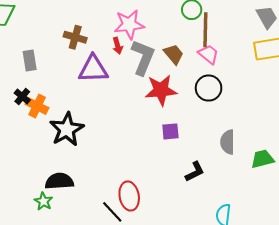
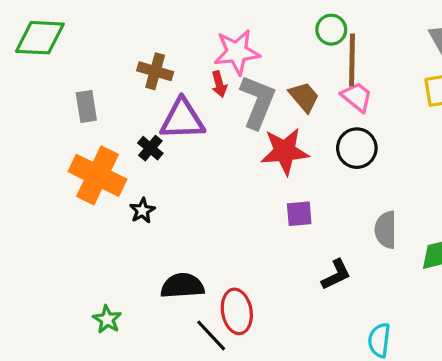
black cross: (22, 96) -> (150, 148), moved
orange cross: (37, 106) -> (98, 175), size x1.6
black star: (67, 129) -> (142, 211), size x0.5
black semicircle: (59, 181) -> (182, 286), moved

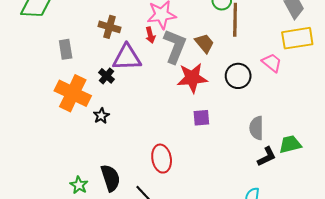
pink trapezoid: (357, 97) -> (272, 63), moved
black L-shape: (336, 275) -> (267, 157), moved
black semicircle: (182, 286) -> (111, 178), moved, turned 76
red ellipse: (237, 311) -> (162, 159), moved

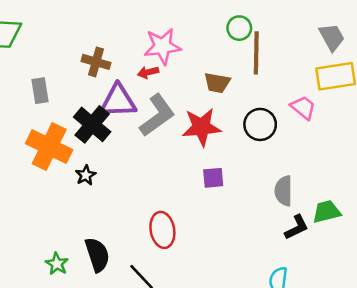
red arrow: (150, 35) -> (148, 72), turned 91
brown trapezoid: (204, 43) -> (217, 83), turned 140
gray L-shape: (175, 46) -> (157, 115), moved, turned 32
black cross: (106, 76) -> (92, 124), size x1.8

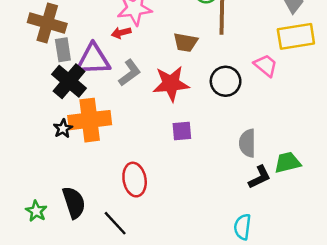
brown cross: (96, 62) -> (47, 23), moved, size x1.4
gray rectangle: (40, 91) -> (63, 50), moved
gray L-shape: (157, 115) -> (130, 73), size x0.7
orange cross: (49, 147) -> (90, 120), moved, turned -33

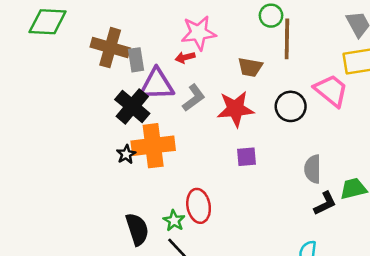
gray rectangle: (63, 50) -> (136, 60), moved
pink trapezoid: (266, 65) -> (331, 90), size x1.4
green star: (36, 211) -> (174, 221), moved

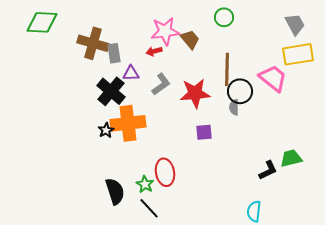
brown line: (287, 39) -> (227, 69), moved
brown trapezoid: (250, 67) -> (190, 39), moved, turned -140
purple triangle: (157, 84) -> (131, 73), size x0.6
gray semicircle: (313, 169) -> (234, 107), moved, size x0.7

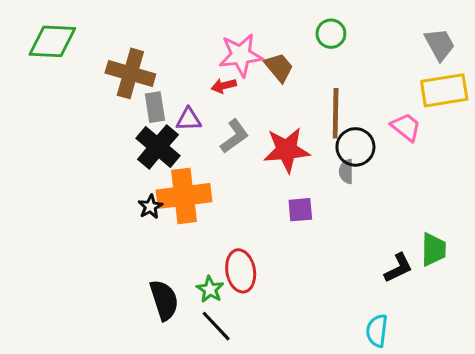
gray rectangle: (114, 53) -> (155, 107), moved
pink trapezoid: (273, 78) -> (406, 127), size x0.7
green trapezoid: (291, 158) -> (434, 250), turned 105

